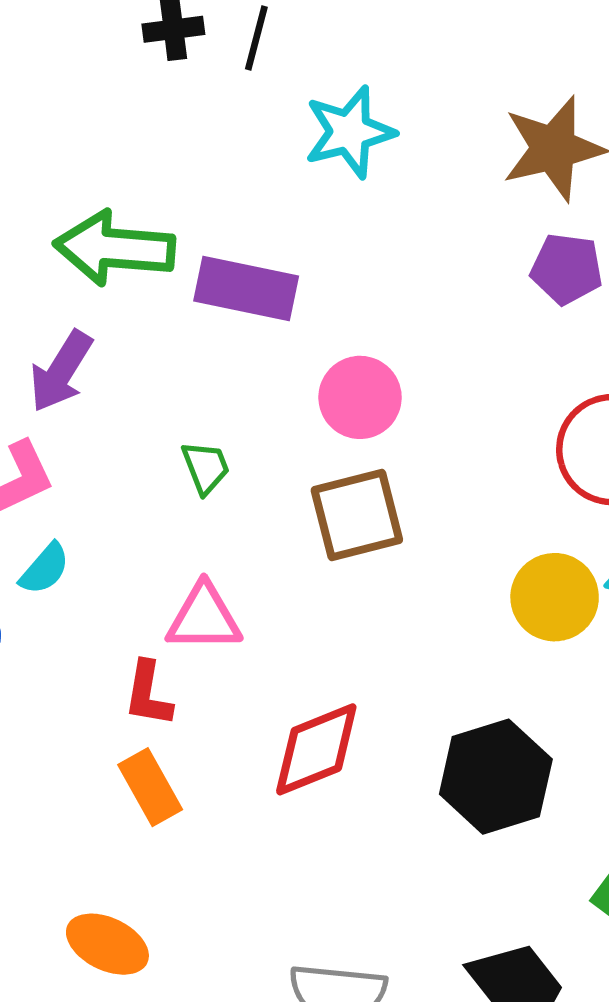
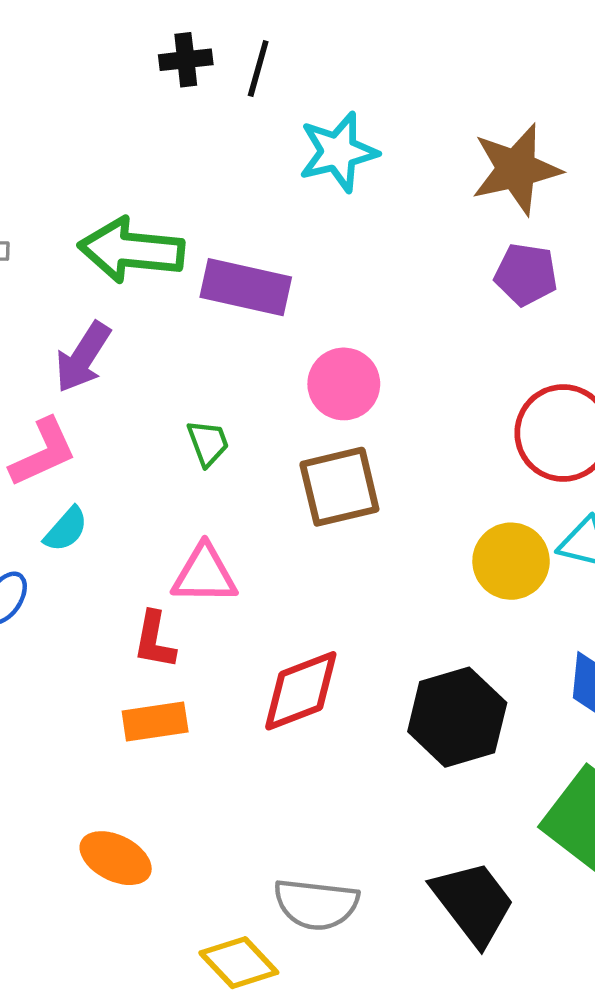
orange rectangle: (150, 787) -> (155, 722), turned -70

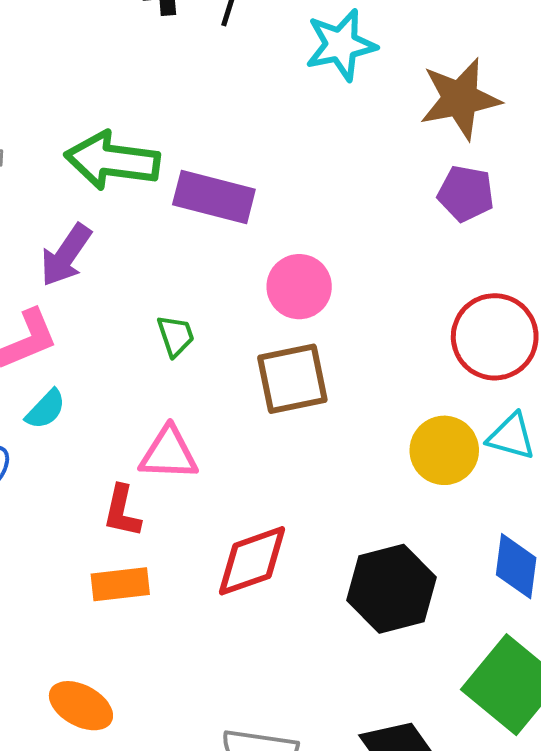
cyan star: (338, 152) -> (341, 45), moved

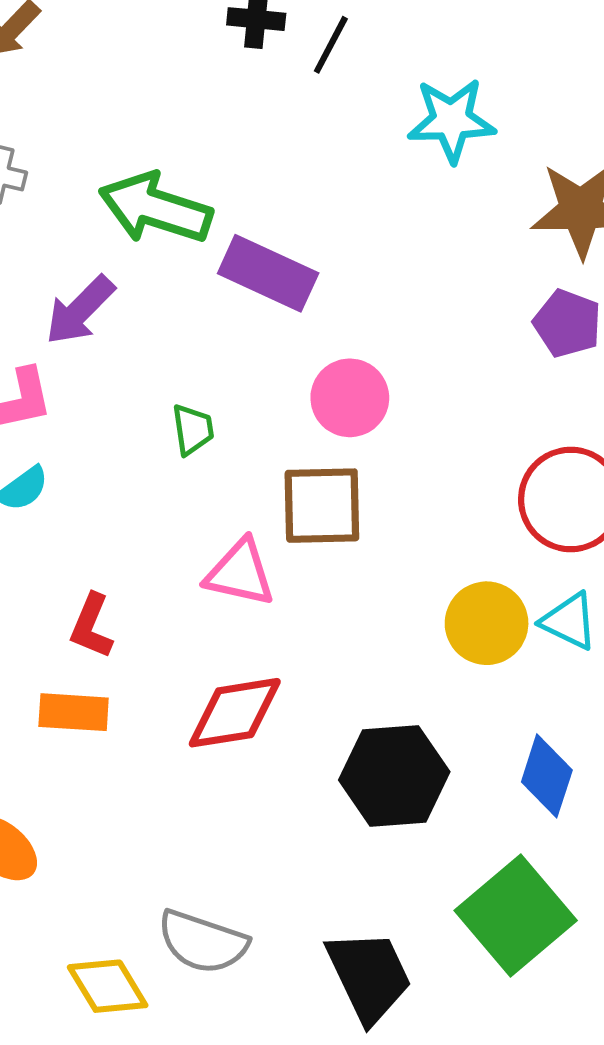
pink triangle: (169, 454) -> (240, 573), moved

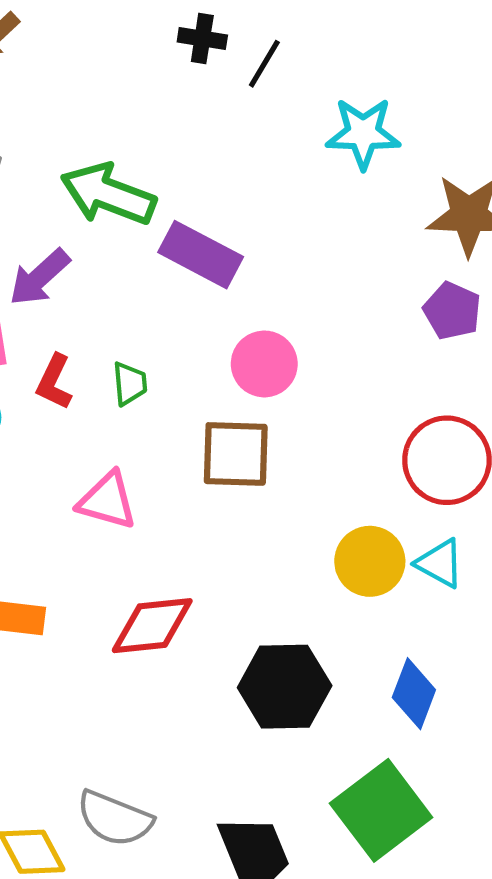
pink triangle: (240, 573) -> (107, 501), moved
red L-shape: (91, 626) -> (54, 382), moved

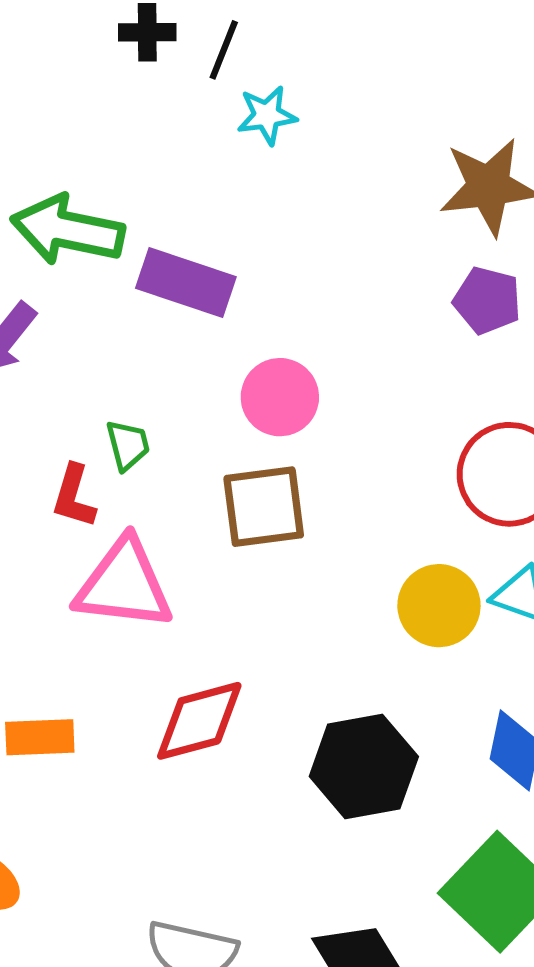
cyan star: (363, 133) -> (267, 115), moved, size x0.7
red L-shape: (54, 382) -> (74, 496), moved
pink triangle: (107, 501) -> (124, 585), size x1.4

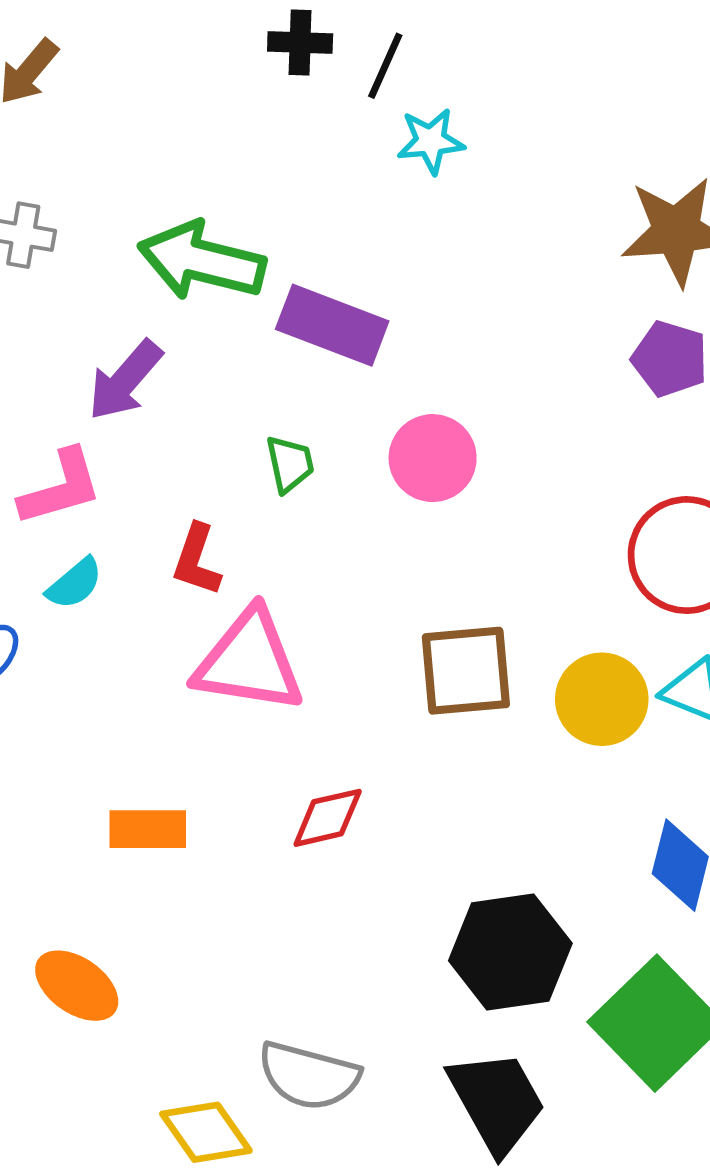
green trapezoid: (128, 445) -> (290, 464), moved
brown square: (264, 507) -> (466, 671), moved
red diamond: (199, 721) -> (328, 818), size x0.7
black hexagon: (364, 766) -> (510, 952), moved

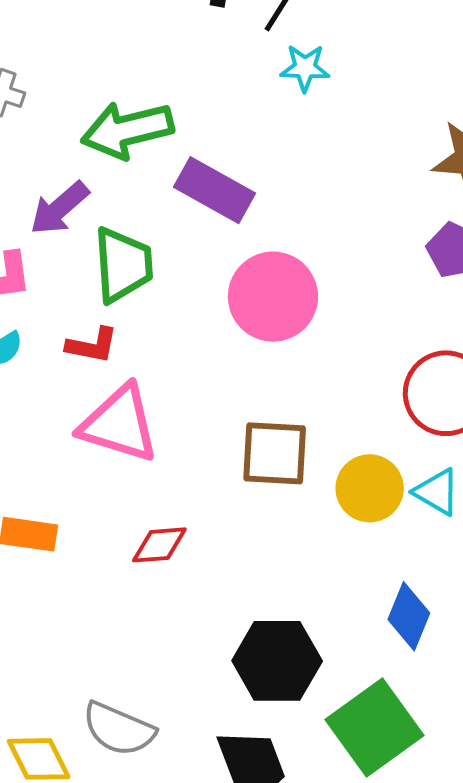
green arrow: (202, 261) -> (127, 130), turned -36
pink circle: (433, 458) -> (273, 297), size x1.4
green trapezoid: (290, 464) -> (123, 265), moved, size x1.8
red L-shape: (197, 560) -> (92, 345), turned -106

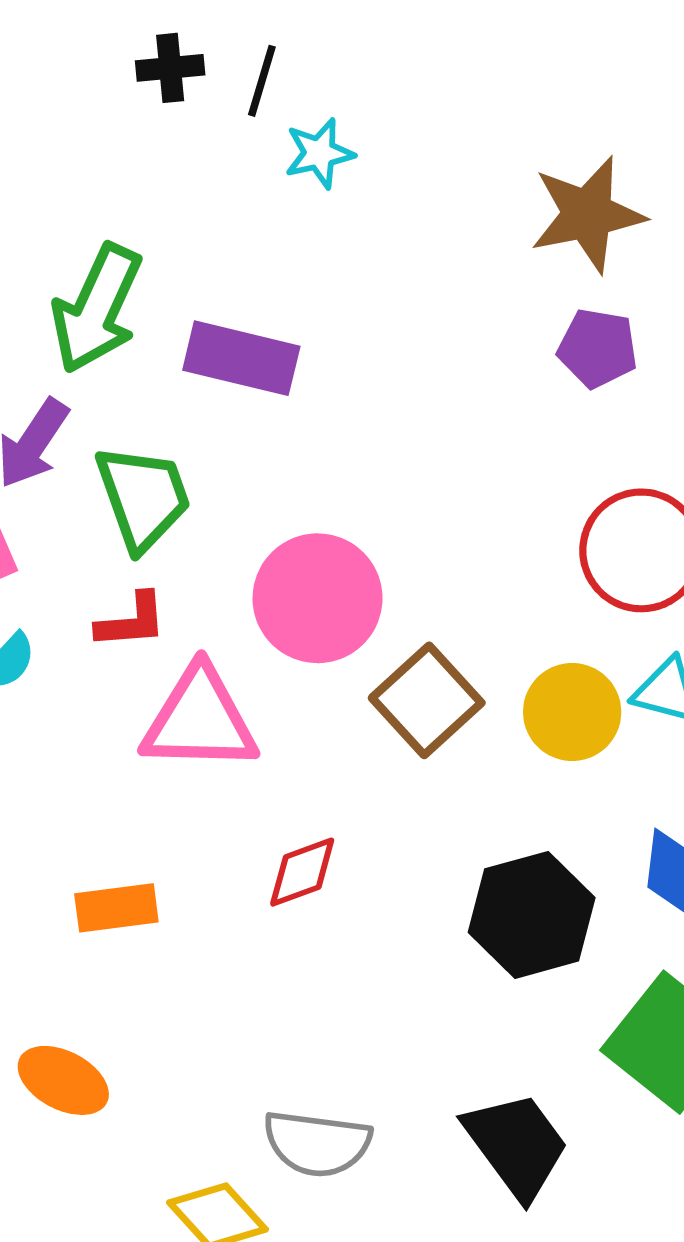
green arrow: (127, 130) -> (97, 309), turned -36
pink circle: (273, 297) -> (318, 598), moved
brown square: (275, 453) -> (427, 700), turned -30
black hexagon: (277, 661) -> (532, 915), moved

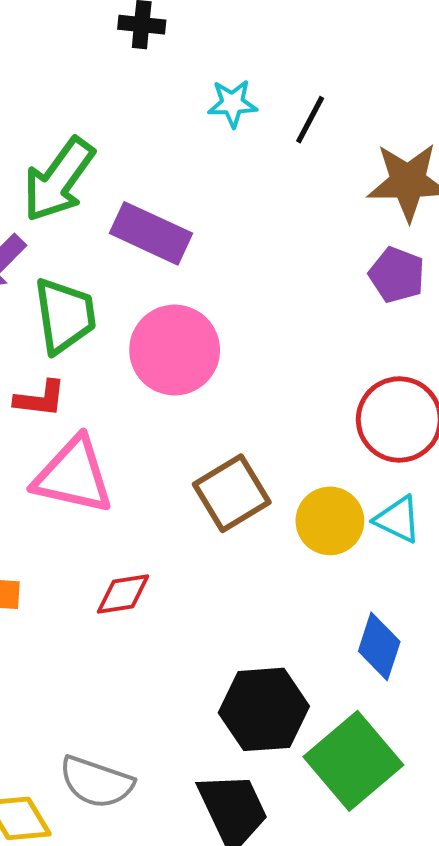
black line: (262, 81) -> (310, 120), moved
pink circle: (318, 598) -> (175, 350), moved
black hexagon: (532, 915) -> (264, 709), moved

